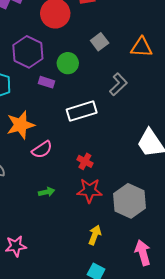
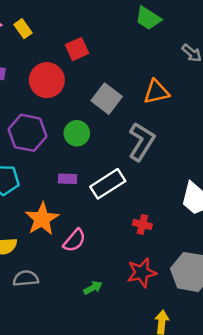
gray square: (100, 42) -> (107, 99), size x1.4
purple rectangle: (46, 82) -> (68, 179), moved
gray L-shape: (118, 84) -> (141, 142), size x1.4
red cross: (85, 161) -> (142, 224), moved

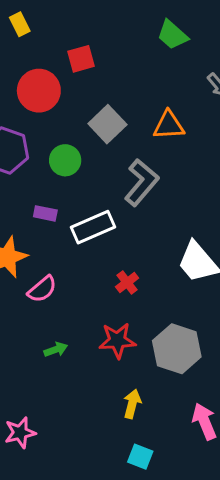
red cross: (142, 224) -> (127, 282), turned 30

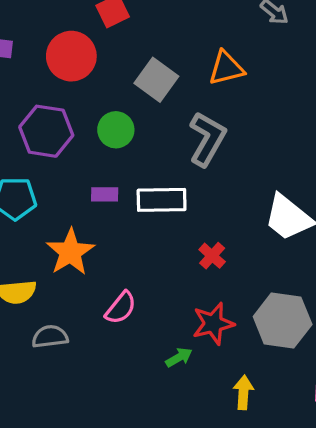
white rectangle: (93, 227) -> (162, 200), turned 33
pink semicircle: (42, 289) -> (121, 308), moved
green arrow: (56, 350) -> (179, 357), moved

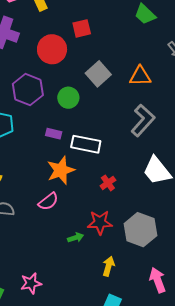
gray L-shape: (207, 139) -> (143, 120), moved
orange star: (70, 252) -> (61, 170), moved

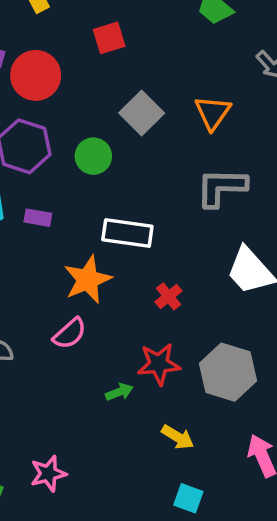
red circle: (52, 49) -> (36, 75), moved
orange triangle: (140, 76) -> (213, 113), turned -50
gray L-shape: (143, 120) -> (221, 187), turned -128
purple rectangle: (54, 134) -> (38, 218), moved
yellow arrow: (109, 266) -> (178, 437), turned 108

